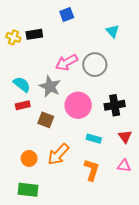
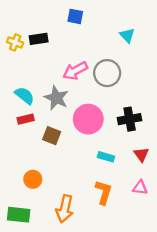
blue square: (67, 14) -> (75, 16), turned 32
orange arrow: (58, 154) -> (65, 209), moved, turned -30
green rectangle: (28, 190) -> (19, 215), moved

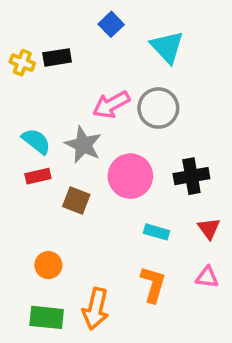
blue square: (75, 16) -> (111, 24), turned 35
cyan triangle: (127, 35) -> (167, 47), moved, size x1.5
green rectangle: (19, 215) -> (47, 317), moved

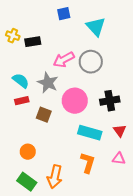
blue square: (111, 24) -> (64, 14), turned 32
black rectangle: (57, 57) -> (33, 42), moved
cyan rectangle: (157, 232) -> (90, 133), size x1.6
green rectangle: (47, 317) -> (27, 182), turned 30

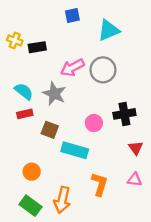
cyan triangle: (96, 27) -> (109, 30), turned 50
pink circle: (75, 101) -> (94, 123), moved, size x0.6
cyan rectangle: (90, 133) -> (75, 150), moved

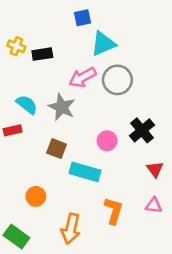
cyan triangle: (109, 30) -> (103, 44), moved
red rectangle: (25, 114) -> (13, 130), moved
black cross: (124, 114) -> (142, 130), turned -30
green rectangle: (31, 206) -> (16, 237), moved

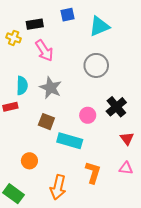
cyan triangle: (103, 44) -> (99, 26), moved
black rectangle: (42, 54) -> (35, 24), moved
pink arrow: (82, 77) -> (44, 51), moved, turned -95
cyan semicircle: (27, 105) -> (22, 86), turned 54

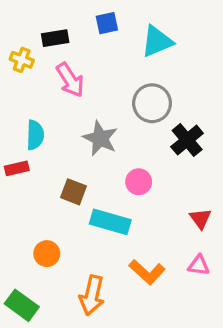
gray star: (51, 88) -> (100, 138), moved
black cross: (116, 107) -> (187, 140), moved
orange L-shape: (93, 172) -> (147, 272), turned 115

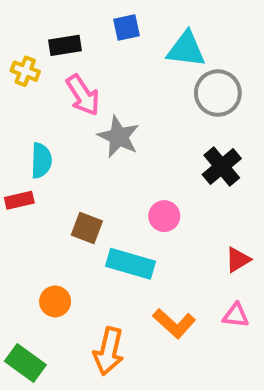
cyan triangle: (157, 41) -> (186, 49), turned 30
gray circle: (152, 103) -> (218, 93), moved
gray star: (100, 138) -> (119, 137), moved
red triangle: (200, 219) -> (238, 260), turned 35

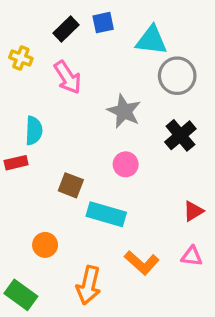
black rectangle: (65, 45) -> (66, 29), moved, turned -35
gray star: (119, 137) -> (124, 111), moved
pink circle: (164, 216) -> (126, 164), moved

